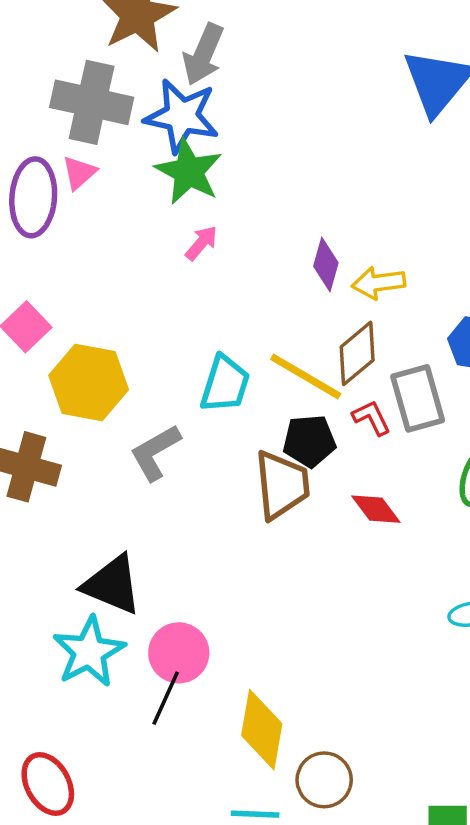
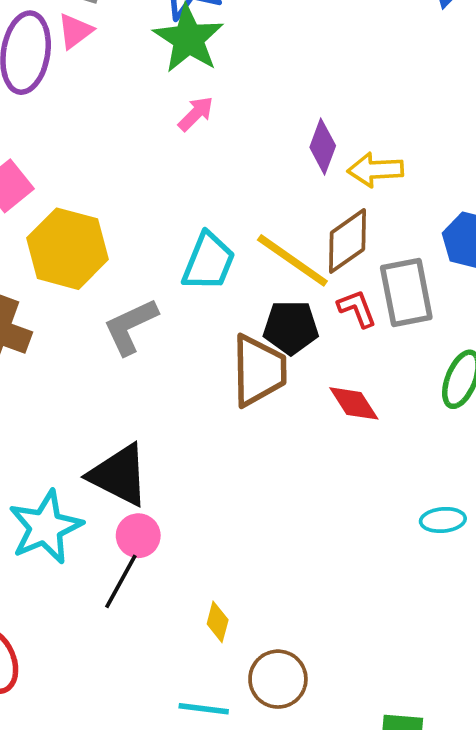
black triangle: (112, 585) -> (119, 475), moved
pink circle: (179, 653) -> (138, 536), size x0.7
yellow diamond: (262, 730) -> (218, 622), size x0.5

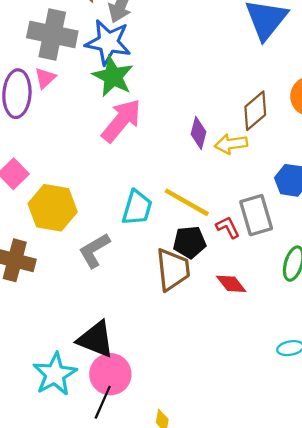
pink arrow: (196, 114) -> (121, 121), size x2.0
brown diamond: (348, 241) -> (255, 111), moved
pink circle: (138, 536) -> (110, 374), size x1.6

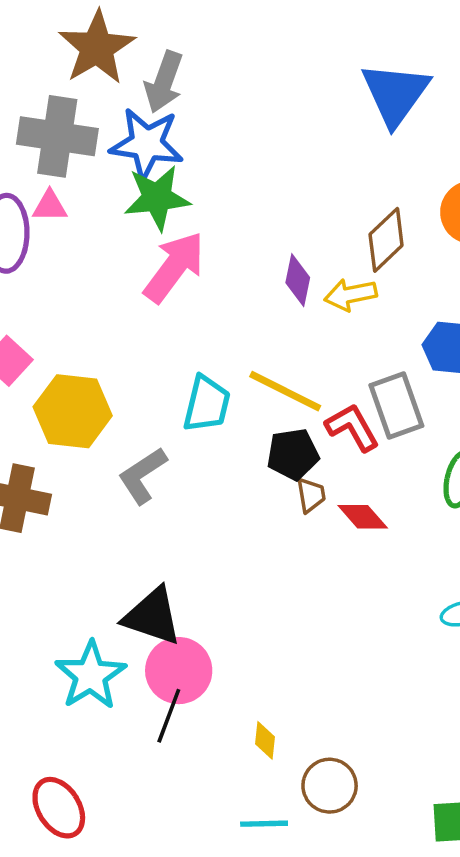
green star: (113, 76) -> (157, 198), turned -30
pink triangle: (45, 78) -> (50, 206), turned 45
red L-shape: (228, 227) -> (352, 427), size x1.4
brown trapezoid: (173, 270) -> (311, 495), moved, size x0.5

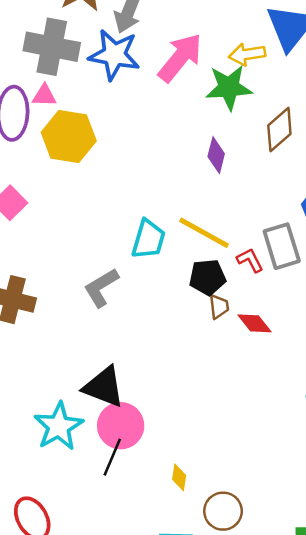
green star: (157, 198) -> (229, 87), moved
pink arrow: (174, 267) -> (180, 58), moved
yellow arrow: (350, 295) -> (247, 54), moved
yellow hexagon: (73, 411) -> (69, 137), moved
red L-shape: (352, 427) -> (250, 260), size x0.7

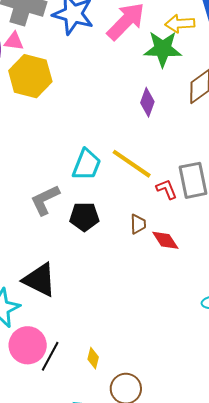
black pentagon: (207, 277) -> (84, 217), moved
pink circle: (121, 426) -> (28, 345), moved
black line: (112, 457) -> (50, 356), moved

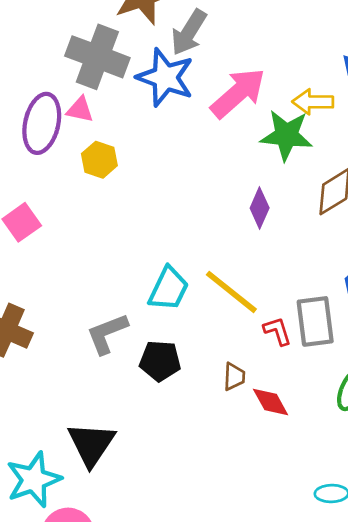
yellow hexagon: (30, 76) -> (99, 160), size x0.6
black triangle: (39, 280) -> (91, 444), turned 33

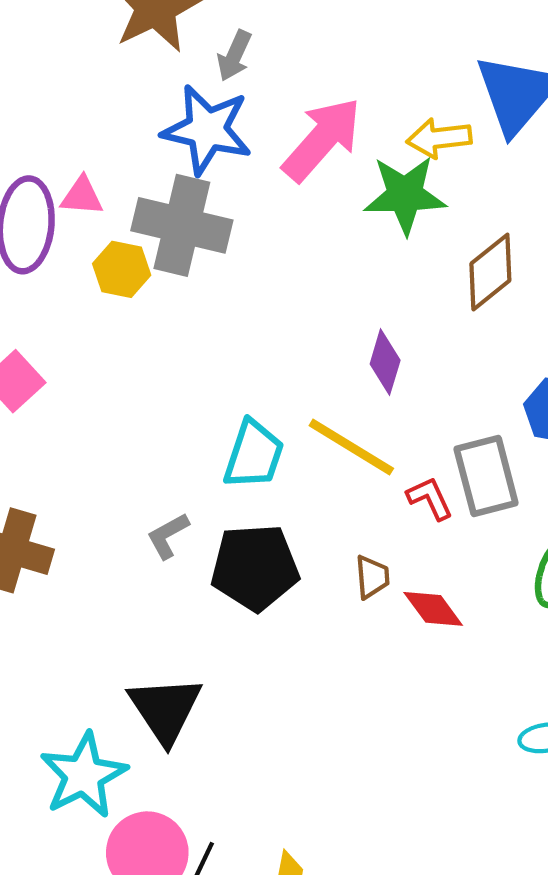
gray arrow: (189, 32) -> (234, 56), size x0.7
gray cross: (97, 57) -> (182, 225), moved
purple diamond: (260, 208) -> (385, 362), moved
gray L-shape: (107, 334) -> (168, 536), size x0.7
black pentagon: (160, 361) -> (255, 567), size x1.4

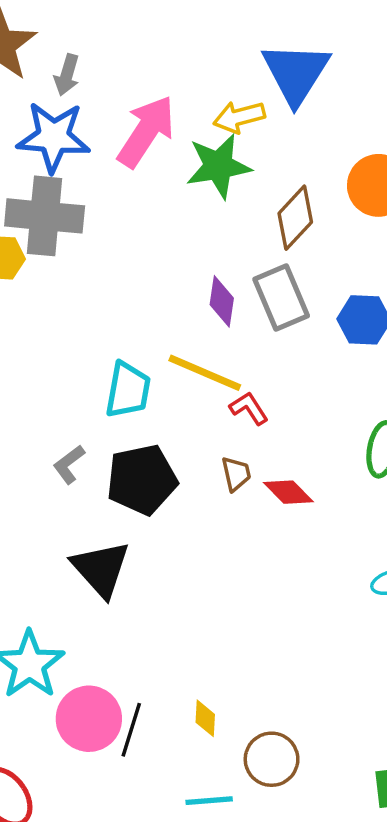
gray rectangle: (486, 476) -> (281, 297), moved
red L-shape: (430, 498) -> (249, 408), moved
black triangle: (165, 709) -> (101, 569), moved

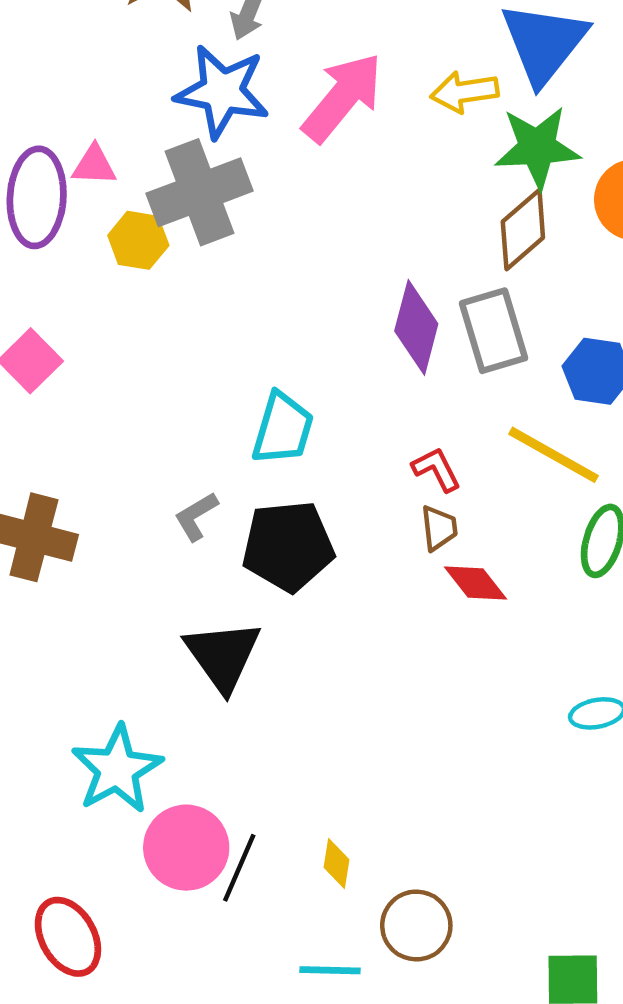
green star: (218, 166) -> (537, 147), moved
gray cross: (45, 216) -> (200, 192), turned -32
purple diamond: (222, 301) -> (416, 327), size x1.4
yellow line: (205, 373) -> (554, 455), moved
brown trapezoid: (236, 474) -> (439, 528), moved

